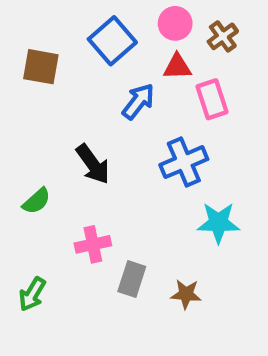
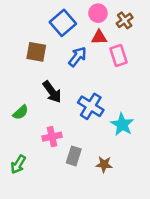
brown square: (41, 67) -> (36, 52), moved
blue cross: (184, 162) -> (91, 106), moved, turned -35
cyan star: (218, 223) -> (122, 124), turned 30

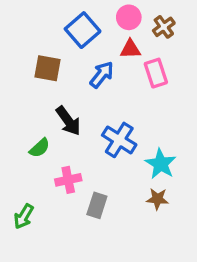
green semicircle: (21, 112) -> (40, 148), moved
brown star: (104, 164) -> (157, 199), moved

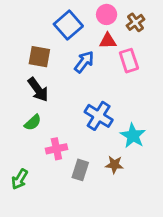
black arrow: (68, 121) -> (38, 90), moved
brown star: (157, 199) -> (114, 165), moved

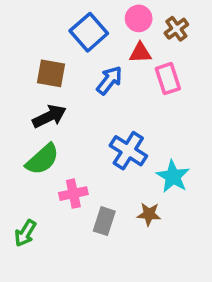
black arrow: (38, 90) -> (49, 116), turned -80
green semicircle: (33, 123) -> (42, 159), size x1.5

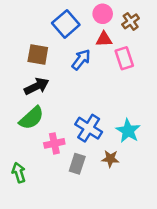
blue cross: (128, 151) -> (89, 128), moved
green arrow: (25, 233) -> (19, 173), turned 132

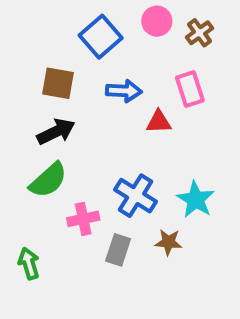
red triangle: (104, 39) -> (159, 122), moved
blue arrow: (81, 60) -> (124, 91), turned 55

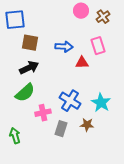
blue square: (101, 37) -> (15, 20), moved, turned 35

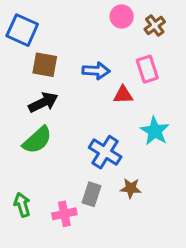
blue square: (15, 20) -> (22, 30), turned 30
cyan star: (101, 103) -> (155, 131), moved
pink cross: (43, 113) -> (64, 214), moved

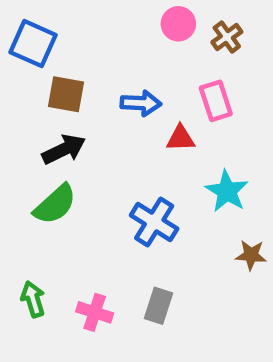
brown star: (131, 188) -> (251, 255), moved
gray rectangle: (91, 194) -> (159, 306), moved
pink cross: (64, 214) -> (95, 312), turned 30

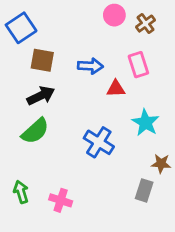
blue square: (33, 44) -> (21, 28), turned 32
gray rectangle: (159, 306) -> (144, 190), moved

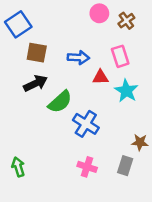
cyan star: (145, 123) -> (126, 91), moved
green semicircle: (35, 131) -> (60, 102), moved
pink cross: (61, 200) -> (87, 167), moved

